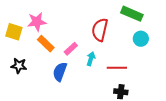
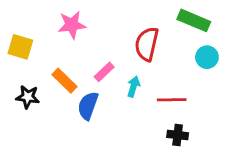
pink star: (37, 22) -> (72, 25), moved
orange rectangle: (46, 44) -> (64, 81), moved

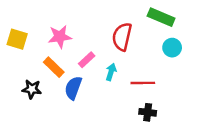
pink star: (72, 25) -> (60, 37), moved
black star: (28, 97) -> (32, 89), moved

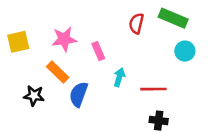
red semicircle: (122, 37) -> (136, 23), moved, size x0.7
yellow square: (17, 39) -> (18, 42), turned -30
pink rectangle: (87, 60) -> (98, 51), moved, turned -70

